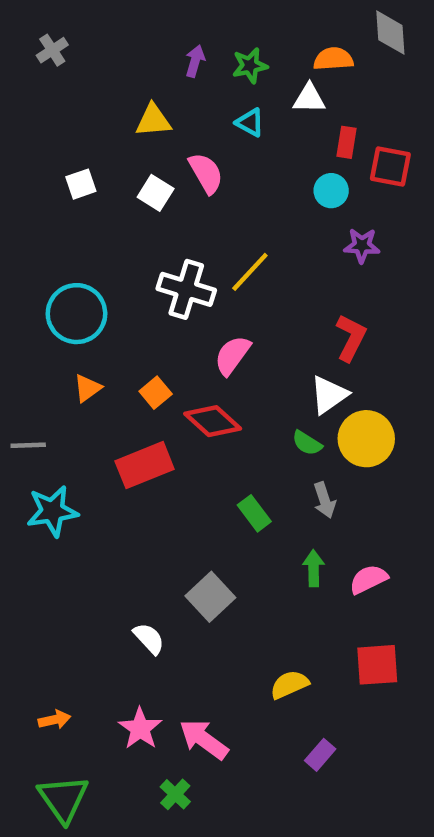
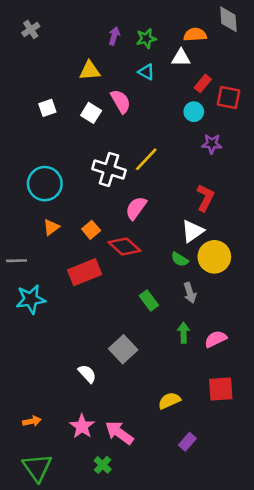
red rectangle: (347, 142) -> (203, 83), turned 30

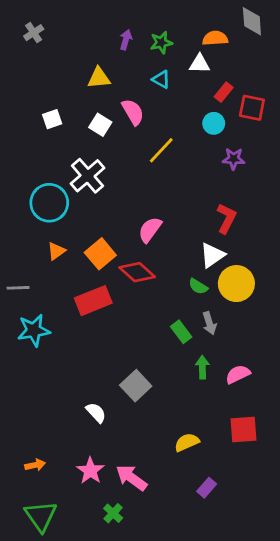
yellow line: (146, 159) -> (161, 150), moved
white cross: (109, 169) -> (88, 176), moved, turned 32
orange square: (91, 230) -> (100, 254), size x1.5
green rectangle: (149, 300) -> (181, 332), moved

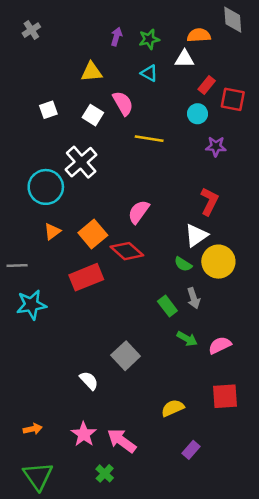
yellow line: (161, 150) -> (149, 139), turned 56
green arrow: (202, 367) -> (187, 339), turned 120

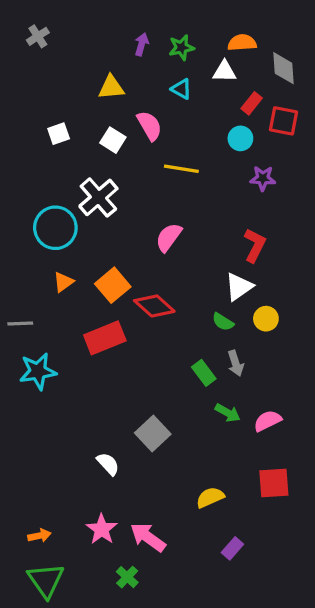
gray diamond: (233, 20) -> (284, 68), moved
pink semicircle: (139, 212) -> (169, 237), moved
yellow circle: (218, 262) -> (266, 319), size x0.6
orange arrow: (33, 429) -> (39, 536), moved

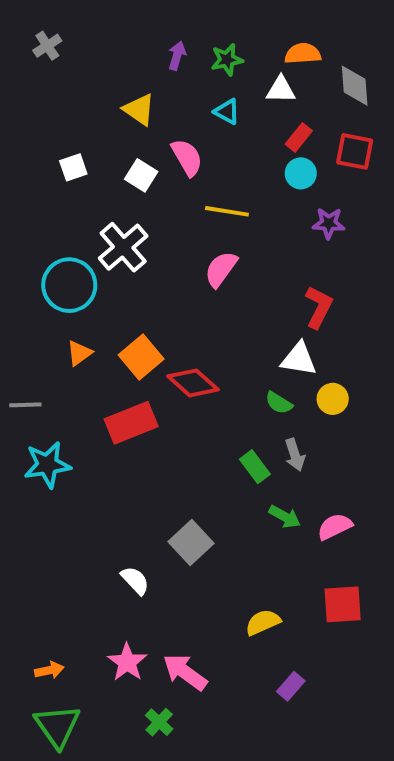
yellow triangle: (111, 87) -> (139, 110), turned 40
red rectangle: (252, 103) -> (299, 137), moved
pink semicircle: (169, 237) -> (221, 269), moved
white triangle: (239, 287) -> (299, 359), turned 44

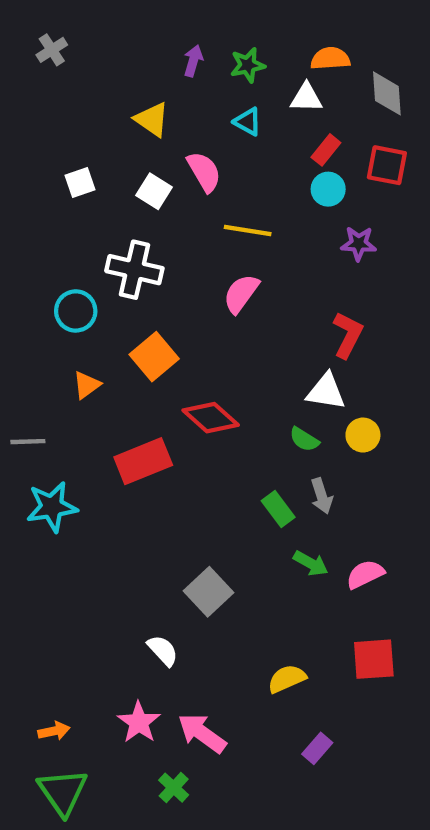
white cross: (123, 247) -> (134, 270), turned -36
cyan circle: (69, 285) -> (76, 311), size x0.7
orange square: (141, 357) -> (154, 357), moved
white semicircle: (135, 580) -> (163, 650), moved

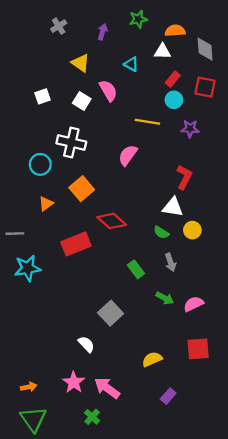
gray cross: (52, 50) -> (59, 26), moved
green star: (248, 65) -> (138, 19), moved
yellow line: (248, 230) -> (147, 122), moved
green rectangle: (278, 509) -> (136, 269), moved

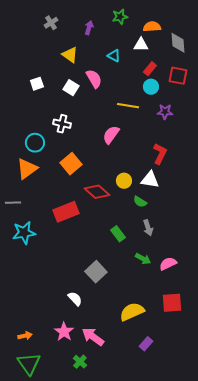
white cross: (71, 142) -> (62, 124), size x0.7
orange triangle: (46, 204) -> (27, 169), moved, size x1.6
yellow circle: (192, 230) -> (124, 181), moved
yellow semicircle: (152, 359) -> (132, 312), size x1.4

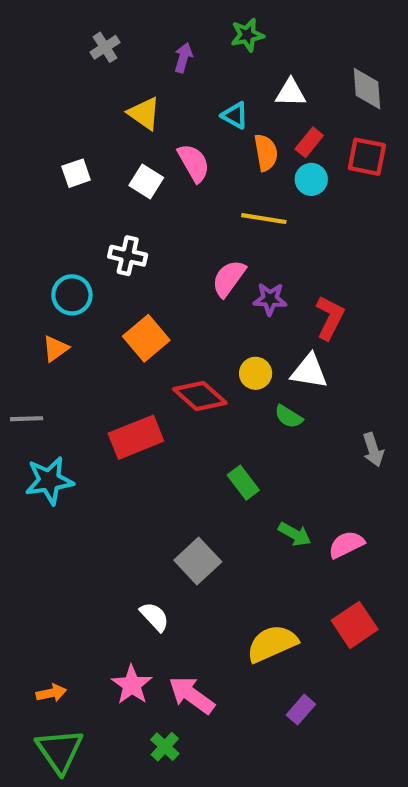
orange semicircle: (152, 27) -> (266, 153), moved, turned 84
purple star: (165, 112) -> (270, 299), moved
orange triangle: (27, 169) -> (55, 349), size x0.6
gray arrow: (148, 228) -> (373, 450), moved
red square: (172, 303) -> (355, 625), turned -30

